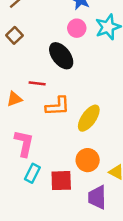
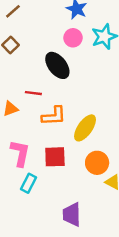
orange circle: (88, 160) -> (97, 163), moved
red square: (61, 181) -> (55, 157), moved
purple trapezoid: (97, 197) -> (72, 214), moved

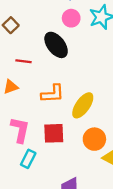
red line: (33, 93) -> (23, 61), moved

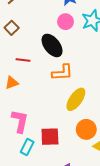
orange L-shape: (53, 94) -> (62, 72), moved
red square: (54, 133) -> (50, 137), moved

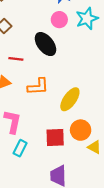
orange L-shape: (62, 72) -> (38, 87), moved
red square: (50, 137) -> (55, 137), moved

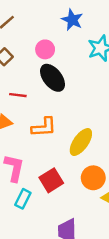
pink circle: (59, 20) -> (45, 49), moved
red square: (55, 137) -> (51, 180), moved, turned -30

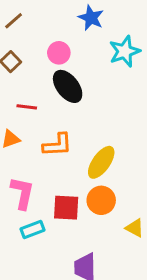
orange circle: (93, 178) -> (101, 200), moved
red square: (51, 180) -> (66, 208), turned 35
cyan rectangle: (23, 199) -> (33, 230), turned 42

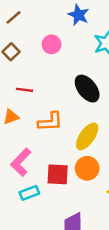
black ellipse: (68, 86) -> (87, 89), moved
pink L-shape: (22, 193) -> (21, 162), turned -148

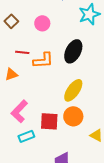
pink circle: (52, 44) -> (42, 23), moved
black ellipse: (87, 89) -> (73, 51), turned 65
orange L-shape: (50, 122) -> (43, 60), moved

